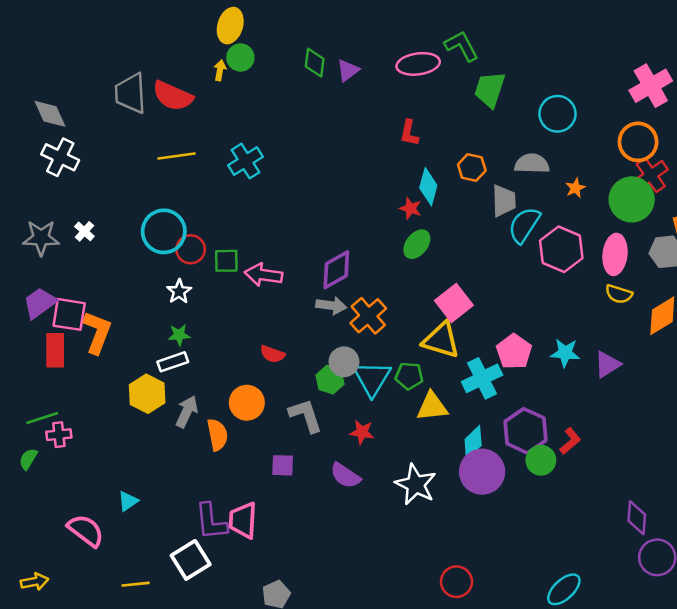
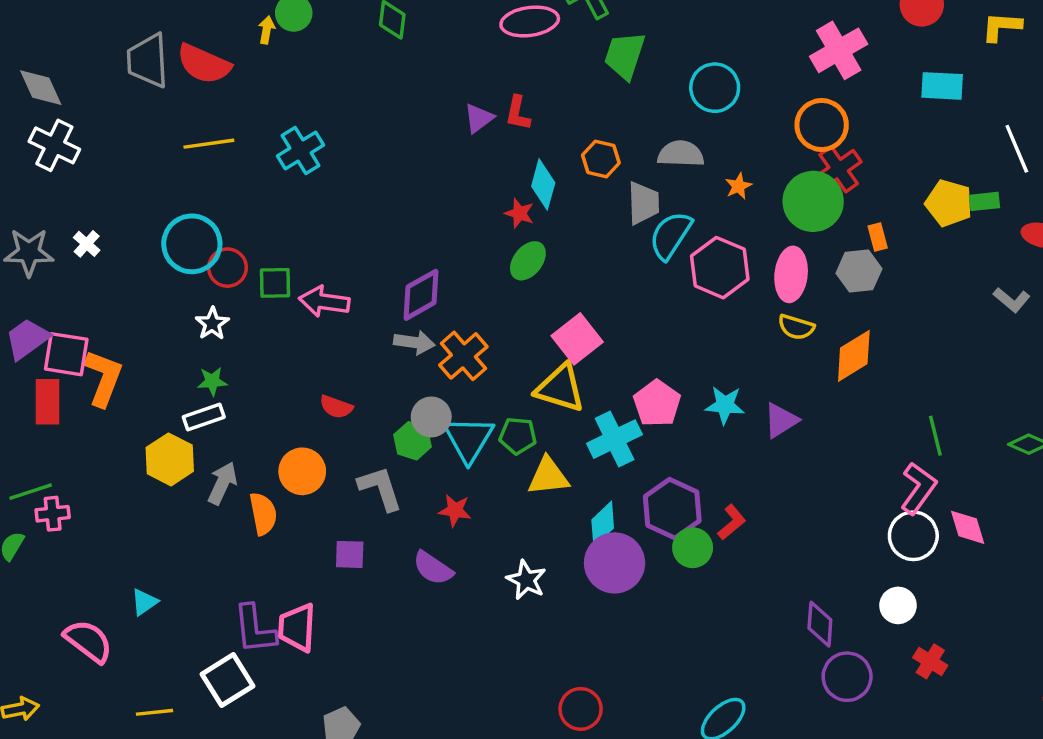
purple triangle: (348, 70) -> (479, 118), moved
white star: (416, 485) -> (526, 580), size x0.7

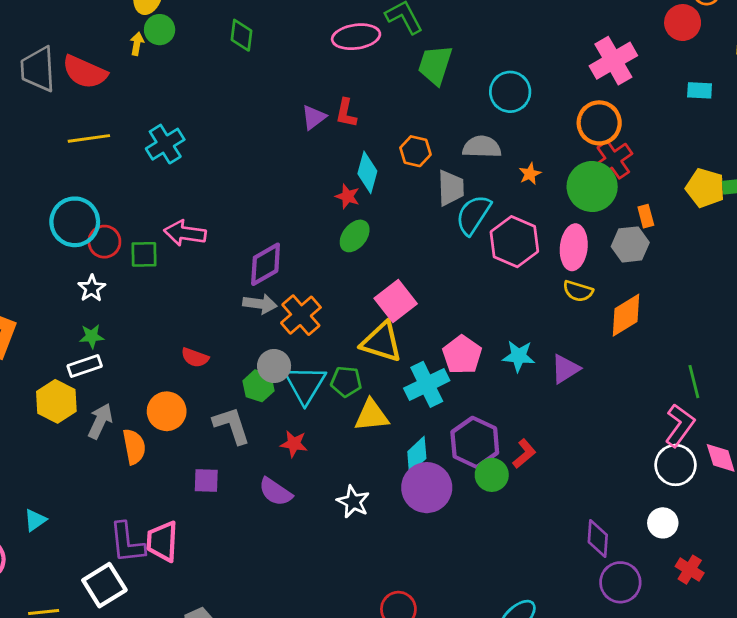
cyan rectangle: (942, 86) -> (700, 90), size x0.7
pink arrow: (324, 302) -> (185, 233), moved

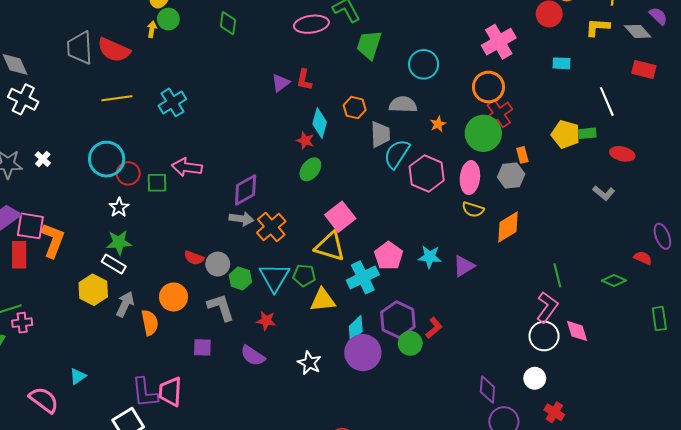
green star: (92, 336) -> (119, 242), size x1.4
white rectangle: (85, 366) -> (114, 264), turned 50
gray circle: (274, 366) -> (218, 264), moved

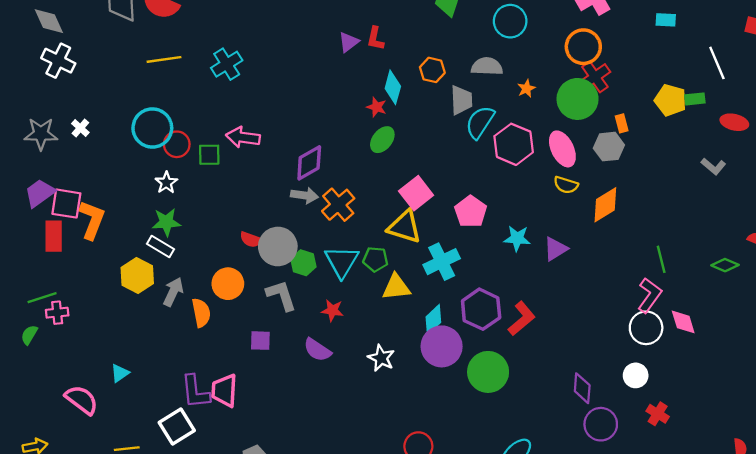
pink ellipse: (470, 178) -> (562, 149), turned -32
pink pentagon: (389, 256) -> (471, 212), moved
gray circle: (218, 264) -> (278, 246), size x1.4
red L-shape: (434, 328) -> (522, 319), size x1.4
green circle: (410, 343) -> (488, 372), moved, size x1.5

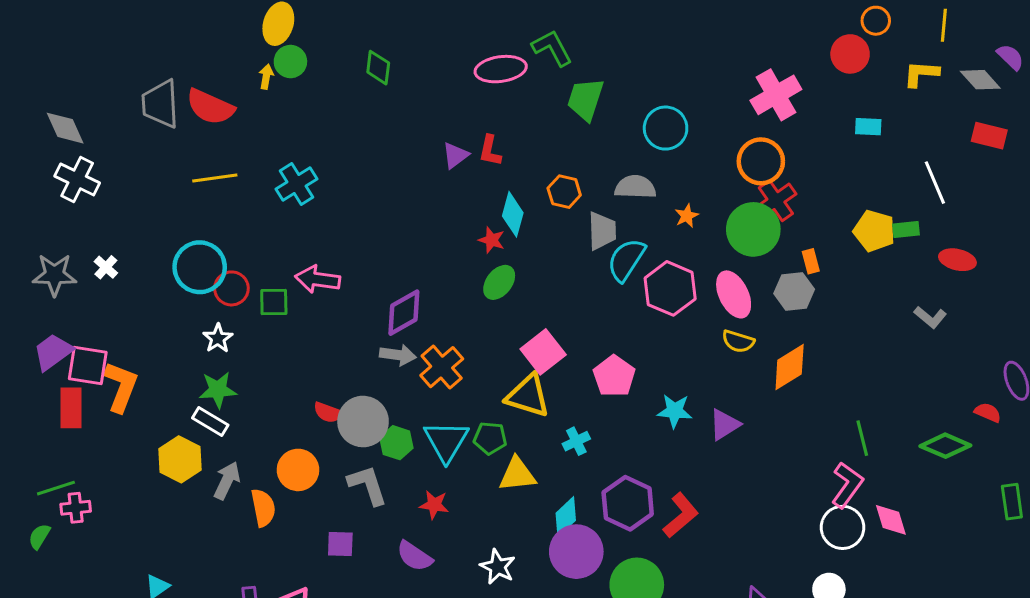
cyan cross: (442, 262) -> (576, 441), size x0.6
green diamond: (725, 265) -> (945, 446), size x1.4

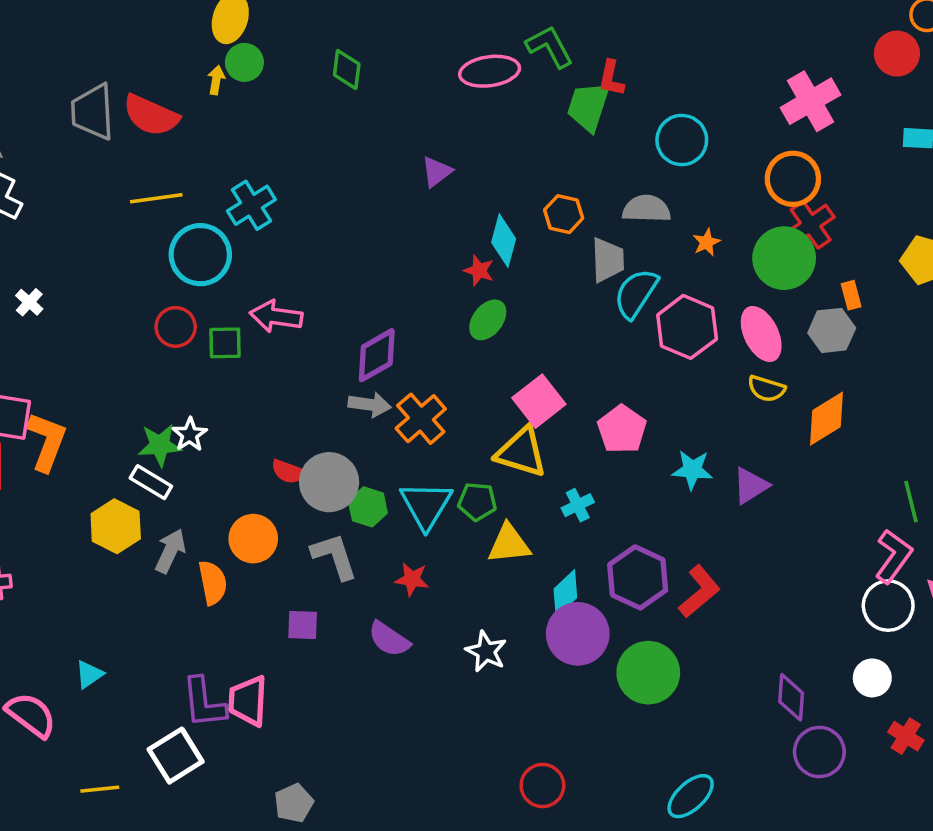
red L-shape: (490, 151) -> (611, 78), moved
cyan circle: (200, 267) -> (200, 255), moved
white star: (218, 338) -> (190, 435), moved

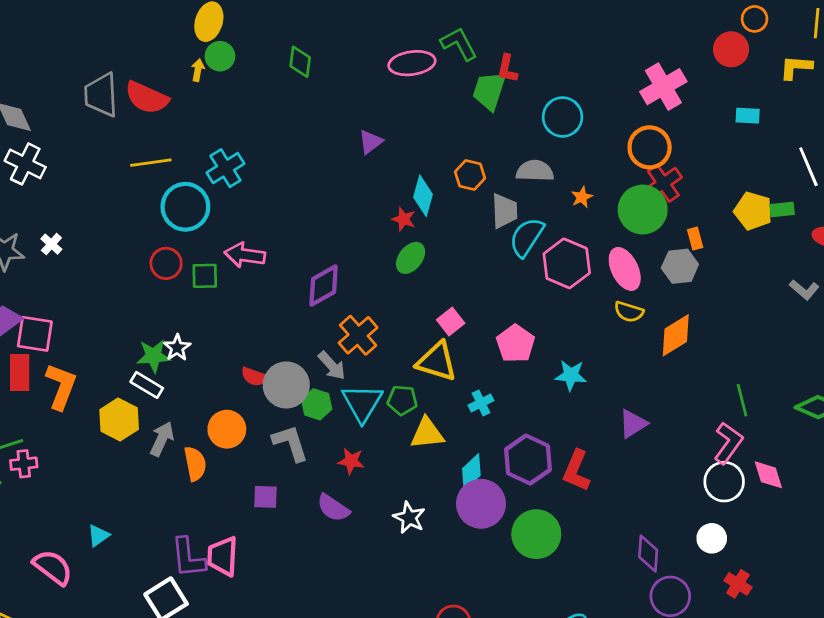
pink square: (539, 401) -> (451, 321), size x0.7
gray arrow: (370, 405) -> (332, 366), moved, turned 40
orange L-shape: (47, 442) -> (61, 386), moved
purple triangle: (751, 486) -> (633, 424), moved
red L-shape: (699, 591) -> (576, 471), turned 153

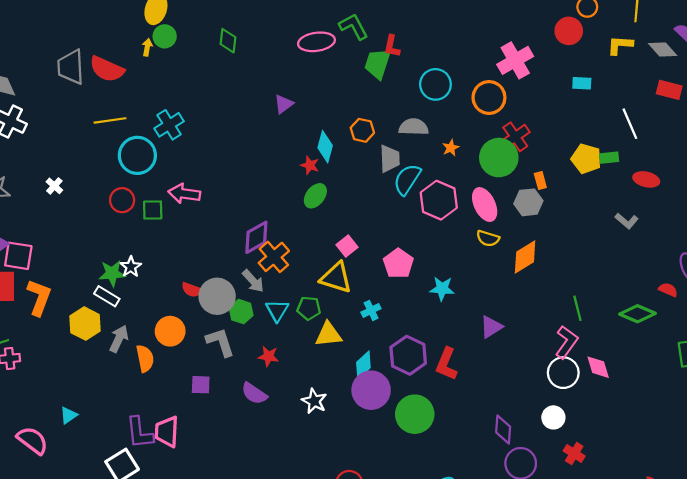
orange circle: (650, 147) -> (489, 98), moved
white cross: (51, 244) -> (54, 186), moved
purple diamond: (324, 286) -> (256, 237), moved
cyan triangle: (362, 403) -> (277, 310), size x0.7

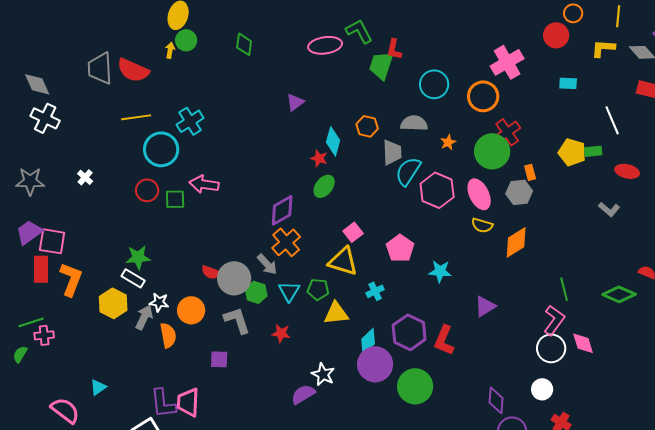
purple diamond: (256, 237) -> (282, 210), moved
white star: (131, 267) -> (159, 302), moved, turned -30
purple semicircle: (254, 393) -> (303, 394), moved, turned 115

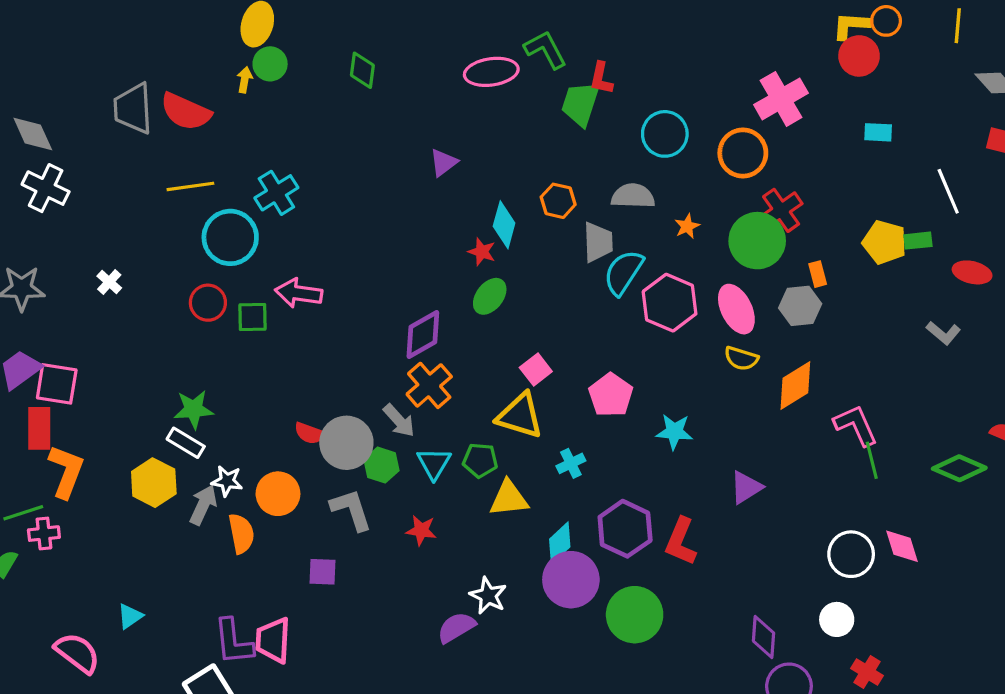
yellow L-shape: (603, 48) -> (851, 26), moved
orange L-shape: (71, 279) -> (66, 471), moved
pink L-shape: (554, 320) -> (856, 425), moved, turned -60

